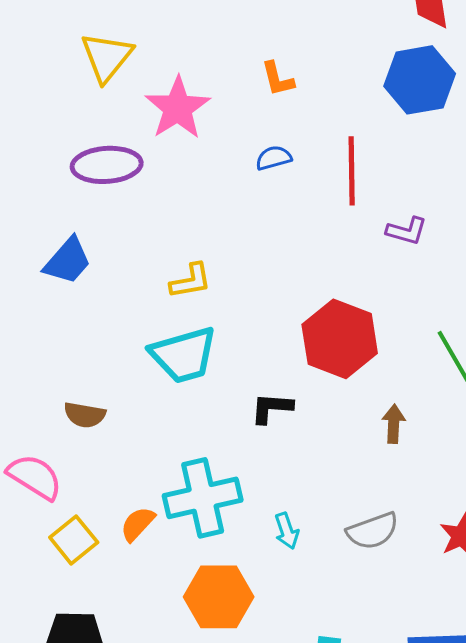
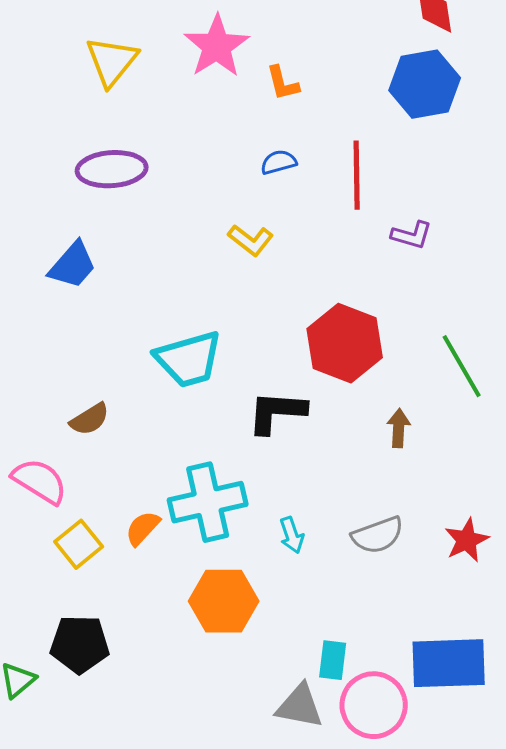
pink star: (178, 108) -> (217, 46), moved
yellow L-shape: (191, 281) -> (251, 240), moved, turned 48
black L-shape: (272, 408) -> (277, 412), size x1.4
brown semicircle: (85, 415) -> (90, 419), turned -42

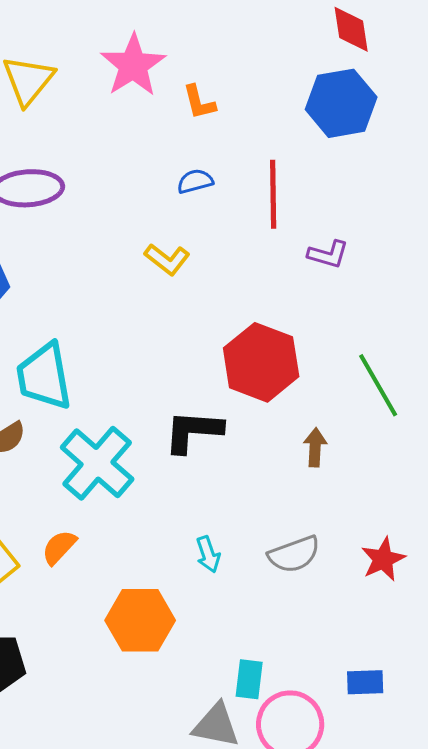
cyan trapezoid: (189, 359) -> (44, 376), moved, turned 96
cyan cross: (208, 502) -> (97, 463), moved, turned -36
blue rectangle: (449, 663) -> (365, 682), size x0.5

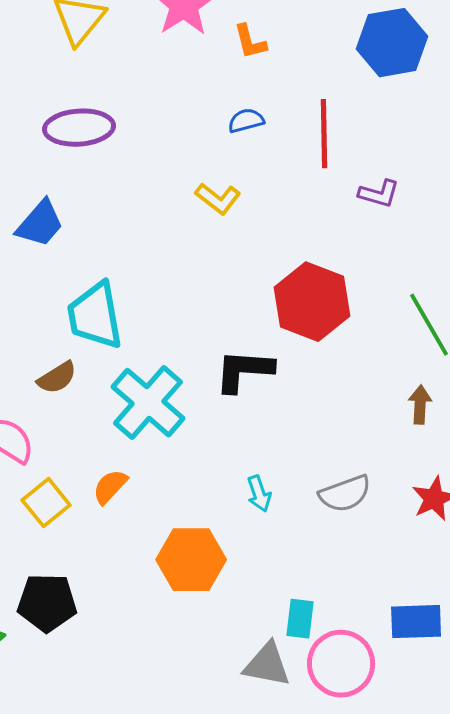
brown arrow: (315, 447) -> (420, 405), moved
blue rectangle: (365, 682) -> (416, 622), size x1.4

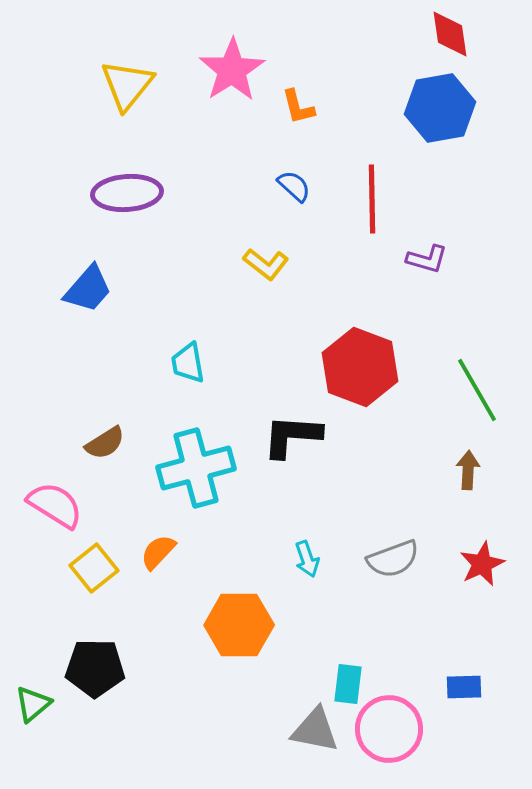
blue semicircle: (246, 121) -> (294, 186), turned 57
cyan trapezoid: (95, 316) -> (188, 363), moved, size x0.6
cyan cross: (148, 403) -> (196, 468), turned 34
blue rectangle: (416, 622) -> (464, 687), size x0.7

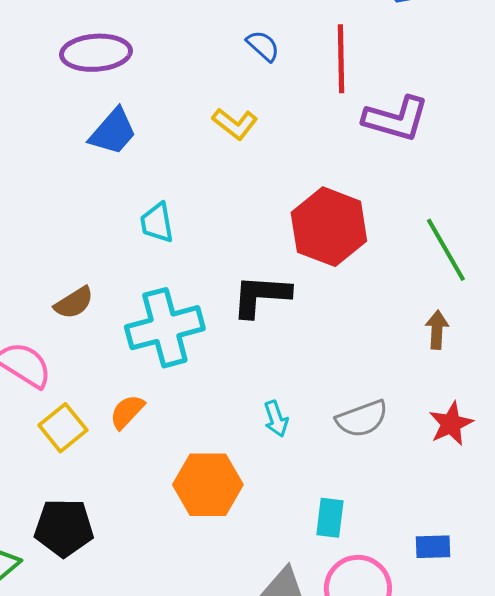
purple L-shape: (427, 259) -> (396, 119), size x1.6
blue trapezoid: (88, 289) -> (113, 132), moved
cyan rectangle: (348, 684) -> (330, 518), moved

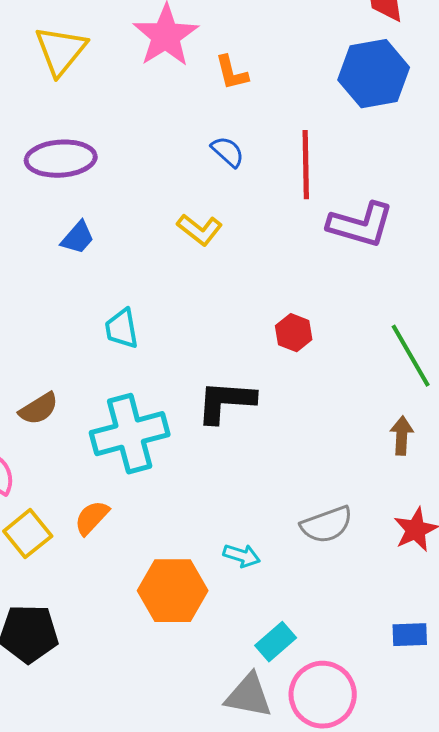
blue trapezoid: (113, 132) -> (78, 238), size x0.7
red hexagon: (329, 227) -> (294, 333), size x0.5
cyan arrow: (276, 419) -> (242, 556), moved, turned -54
cyan rectangle: (330, 518) -> (276, 642), moved, turned 42
blue rectangle: (433, 547) -> (410, 635), moved

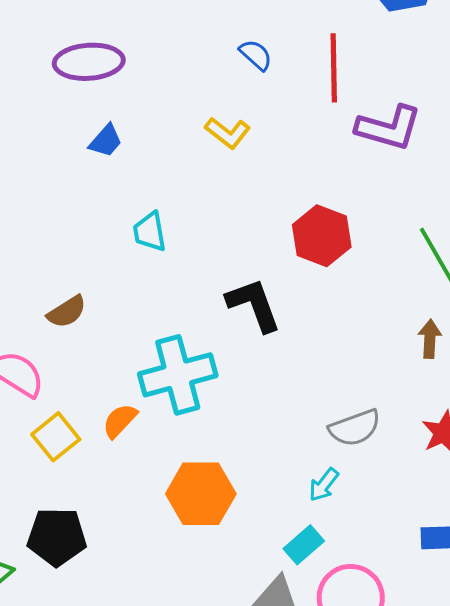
red hexagon: (294, 333) -> (322, 236), size x1.6
black L-shape: (226, 402) -> (254, 305), turned 66
cyan cross: (130, 434) -> (178, 375), moved
cyan arrow: (242, 556) -> (324, 485), moved, turned 111

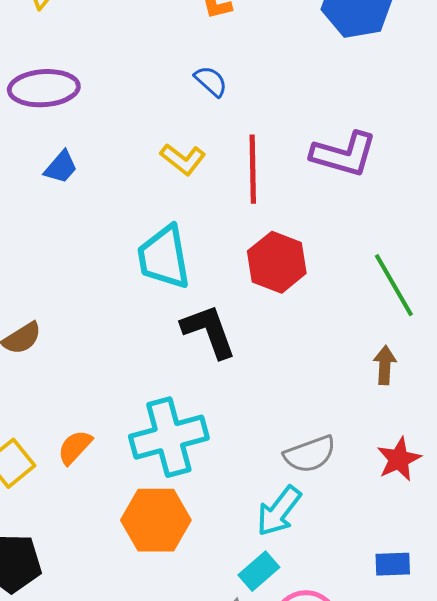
red line: (334, 68) -> (253, 169), moved
cyan trapezoid: (150, 232) -> (164, 257), moved, size x1.6
cyan cross: (178, 375) -> (169, 437), moved
cyan arrow: (324, 485) -> (279, 511), size x1.5

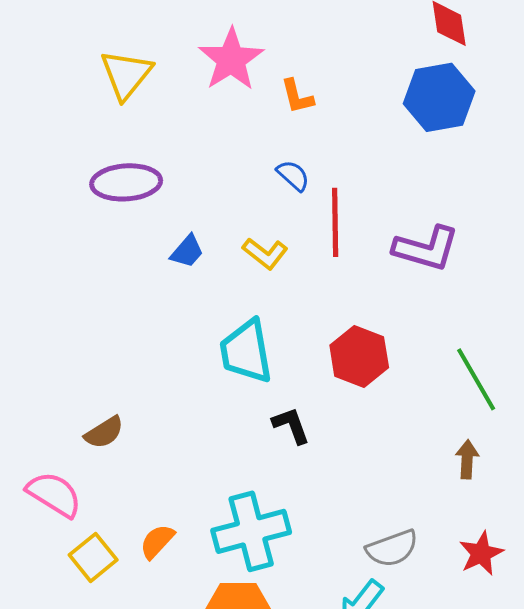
blue trapezoid: (61, 167) -> (187, 251), moved
red line: (253, 169) -> (335, 222), moved
black L-shape: (209, 331) -> (291, 425), size x0.7

